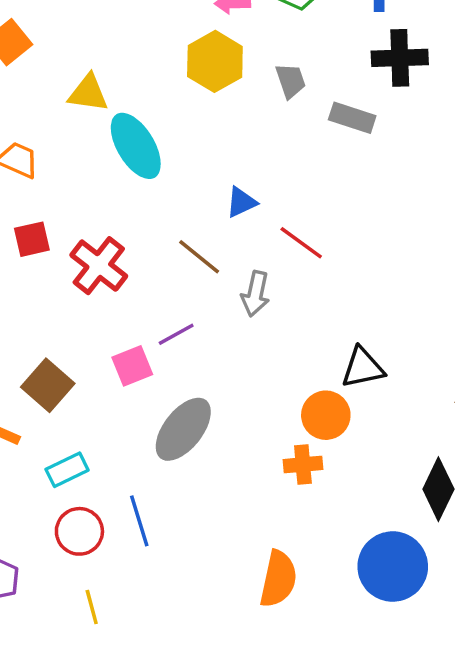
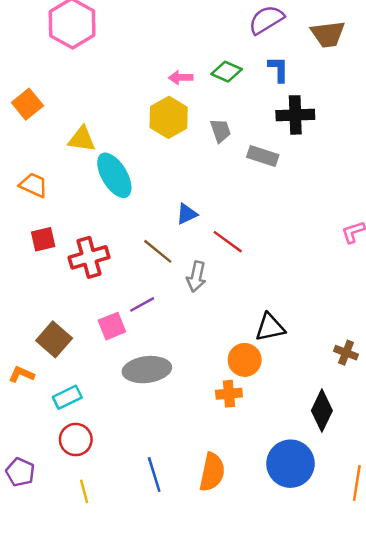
red cross: (99, 266) -> (89, 257), turned 36
gray ellipse: (183, 429) -> (147, 370), turned 45
blue line: (139, 521) -> (154, 475), moved

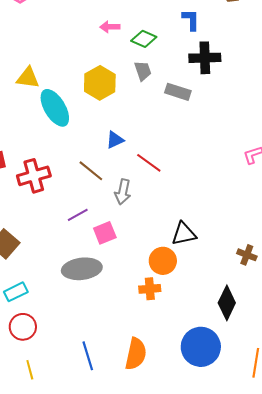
green diamond: (227, 72) -> (144, 39), moved
yellow hexagon: (169, 117) -> (100, 83), moved
pink square: (112, 326) -> (105, 233), moved

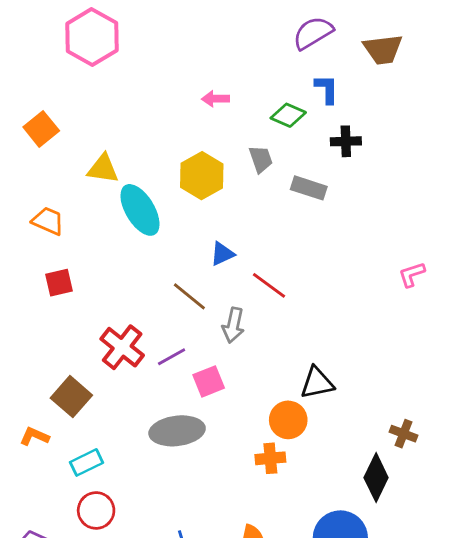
green diamond: (144, 39) -> (288, 115), moved
black cross: (205, 58) -> (346, 141), size x0.7
red cross: (34, 176) -> (122, 347), moved, turned -36
brown cross: (247, 255) -> (403, 434), moved

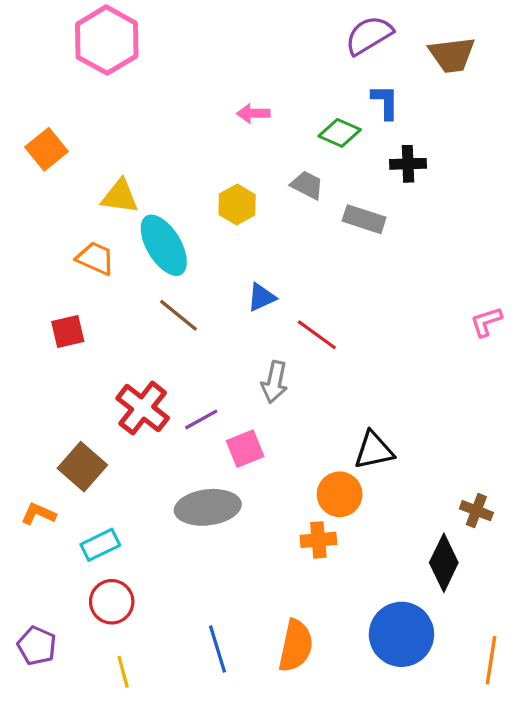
gray trapezoid: (261, 159) -> (307, 185), turned -44
yellow hexagon: (202, 176) -> (237, 205), size x0.7
orange trapezoid: (48, 221) -> (95, 258), moved
brown line: (189, 296) -> (178, 315), moved

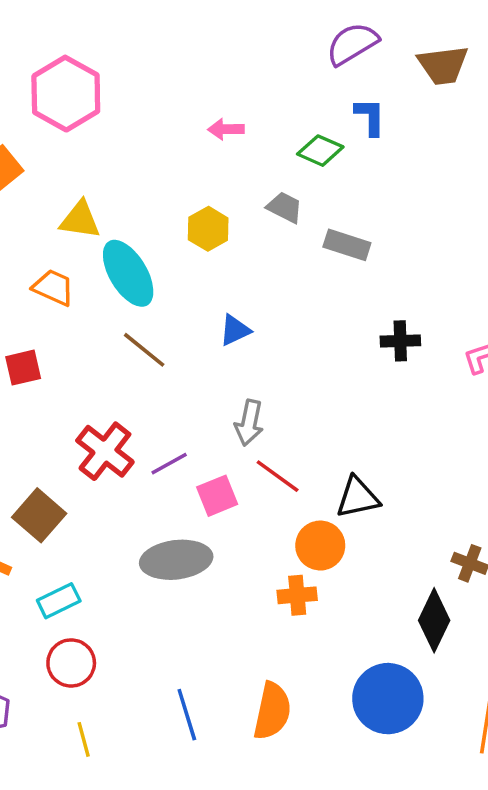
pink hexagon: (107, 40) -> (66, 94), moved
black cross: (408, 164) -> (400, 341), moved
red line: (317, 335) -> (278, 476), moved

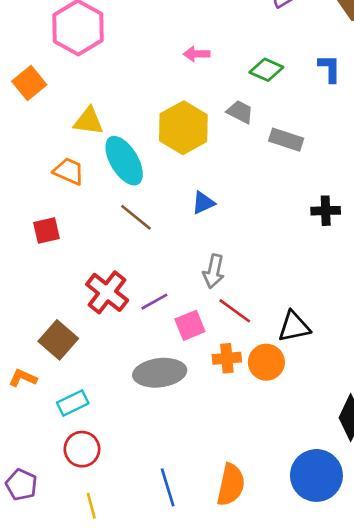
blue L-shape: (370, 117) -> (330, 68), moved
yellow hexagon: (208, 229) -> (183, 128), size x1.6
orange cross: (297, 595) -> (227, 358), moved

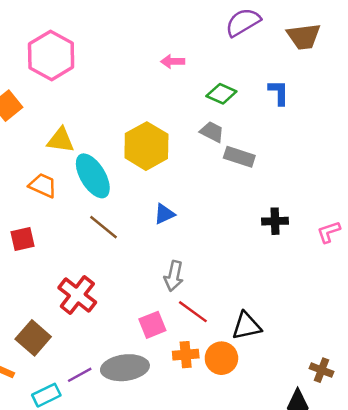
pink arrow: (197, 54) -> (173, 62), moved
gray trapezoid: (240, 112) -> (212, 132), moved
purple line: (154, 302) -> (80, 375), moved

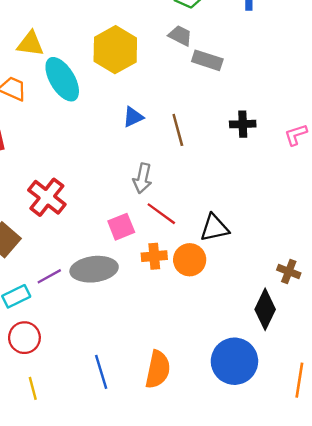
brown line: (104, 227) -> (178, 130), moved, turned 36

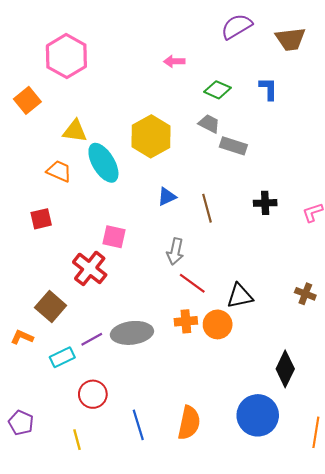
pink square: (121, 227) -> (114, 237), moved, turned 35
brown cross: (289, 272) -> (305, 294), moved
red circle: (24, 338) -> (93, 394), moved

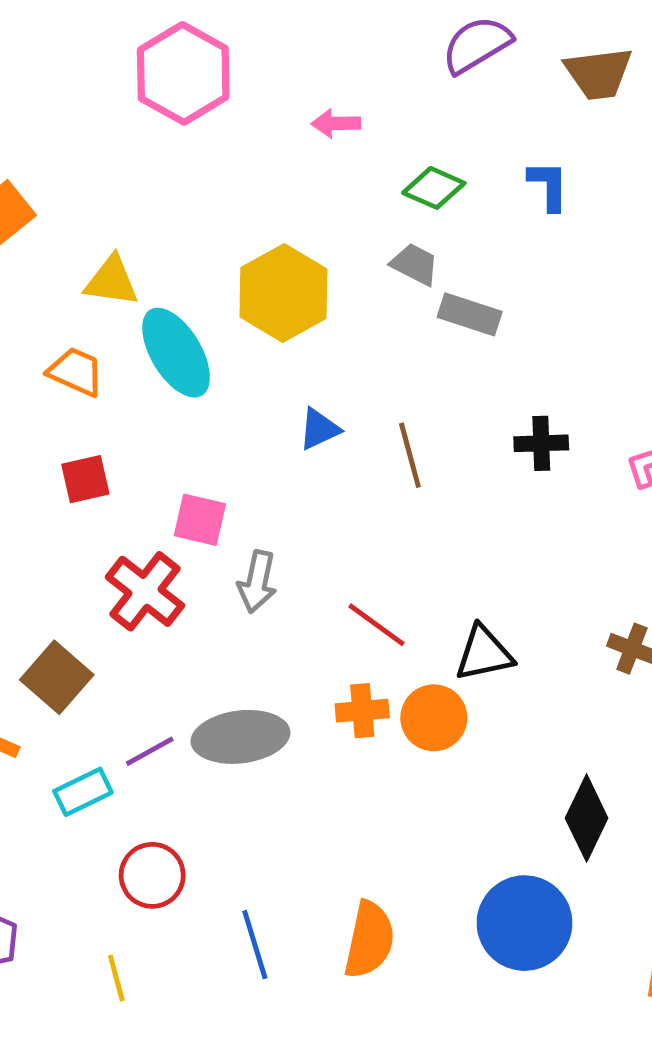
pink hexagon: (66, 56) -> (183, 73), moved
red square: (41, 219) -> (85, 479), moved
gray arrow: (175, 252) -> (257, 582), moved

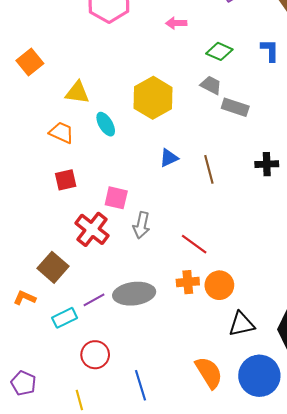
cyan ellipse: (176, 353) -> (106, 124), size x0.6
black triangle: (484, 653) -> (241, 324), moved
orange semicircle: (369, 940) -> (209, 373), moved, turned -44

